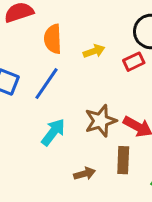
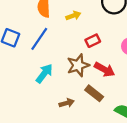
red rectangle: (134, 62) -> (93, 41), moved
brown rectangle: (123, 160) -> (94, 93), turned -54

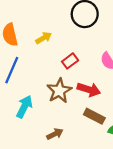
brown rectangle: (94, 93) -> (94, 116), moved

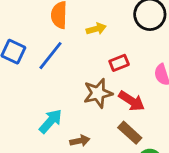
cyan arrow: (24, 107) -> (51, 121), moved

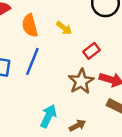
yellow arrow: (96, 29) -> (64, 28), turned 70

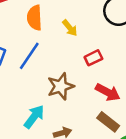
brown star: (81, 81) -> (61, 86), moved

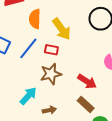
yellow arrow: (70, 28) -> (62, 29), size x1.6
red rectangle: (93, 58) -> (51, 50), moved, turned 32

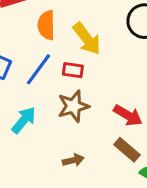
cyan arrow: (28, 96) -> (24, 120), moved

